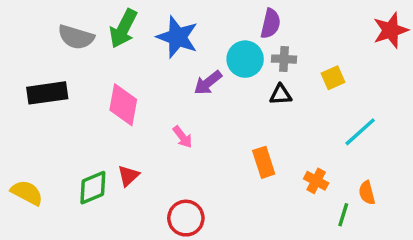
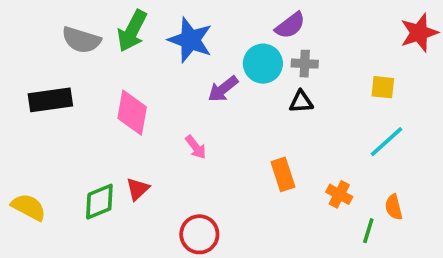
purple semicircle: (270, 24) -> (290, 25), turned 40
yellow square: (333, 78) -> (383, 87), moved, turned 30

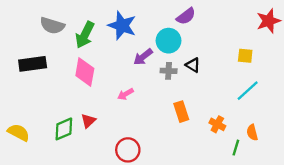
green arrow: (132, 31) -> (85, 35), moved
gray cross: (305, 64) -> (169, 71), moved
black triangle: (301, 102) -> (193, 65), turned 35
pink arrow: (196, 147) -> (126, 94), turned 98

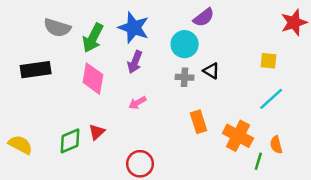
purple arrow: (143, 57) -> (135, 62), moved, turned -30
orange cross: (217, 124) -> (238, 136), size x1.6

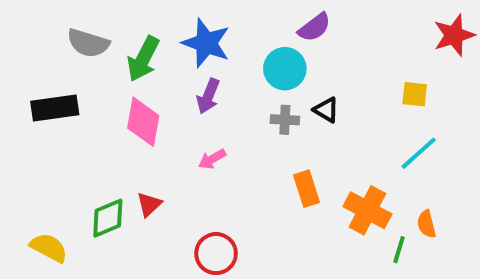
yellow semicircle: (20, 145) -> (49, 248), moved

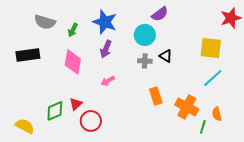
green arrow: (143, 59) -> (73, 30), size x0.6
yellow square: (415, 94) -> (211, 48), size x1.6
red circle: (216, 254) -> (91, 121), moved

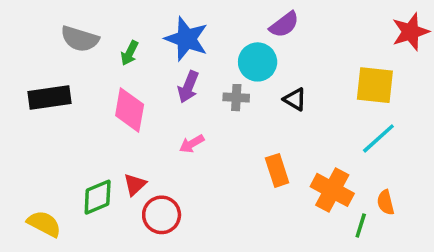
gray cross: (145, 61) -> (236, 98), moved

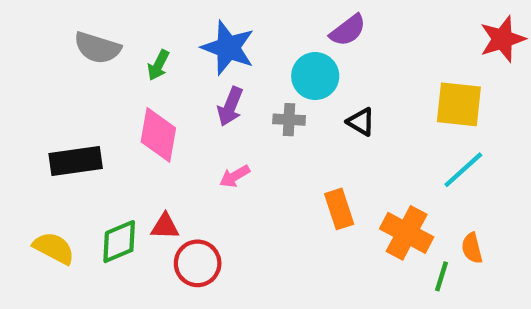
black rectangle: (50, 98) -> (76, 161), moved
red triangle: (135, 185) -> (165, 226), turned 45
yellow semicircle: (44, 224) -> (54, 248), moved

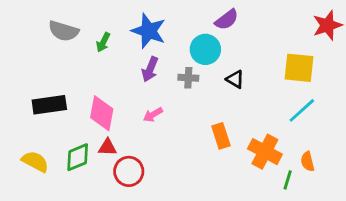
pink diamond: (158, 135) -> (102, 113), moved

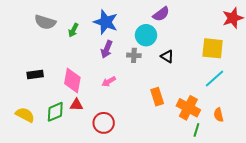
black rectangle: (49, 105) -> (35, 75), size x0.7
red circle: (129, 171) -> (104, 123), moved
green line: (288, 180) -> (196, 130), moved

